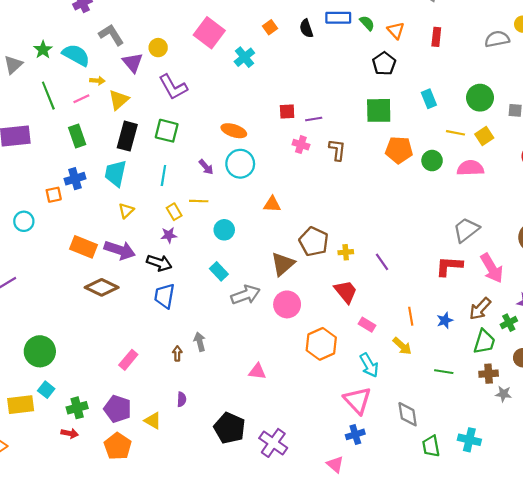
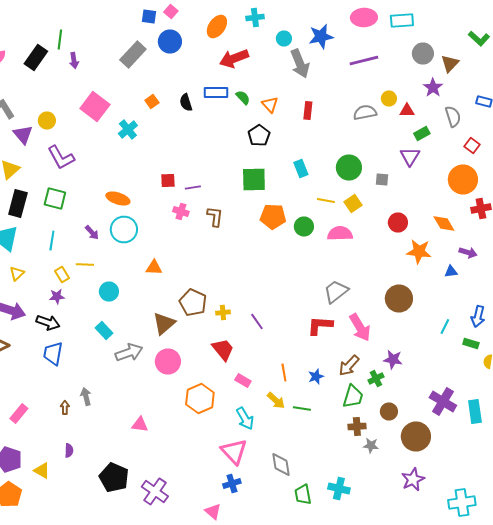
green line: (444, 372) -> (302, 408), moved

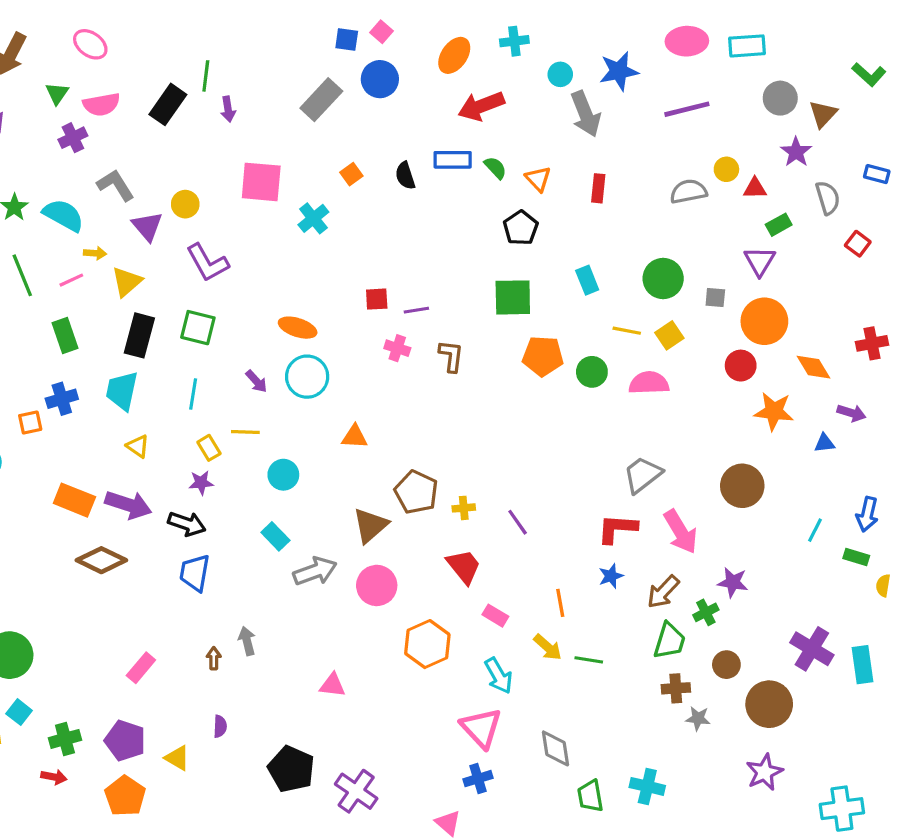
pink square: (95, 106) -> (261, 182), turned -32
orange circle: (463, 180) -> (764, 321), moved
yellow triangle: (17, 274) -> (138, 446), turned -42
blue star: (316, 376) -> (611, 576), moved

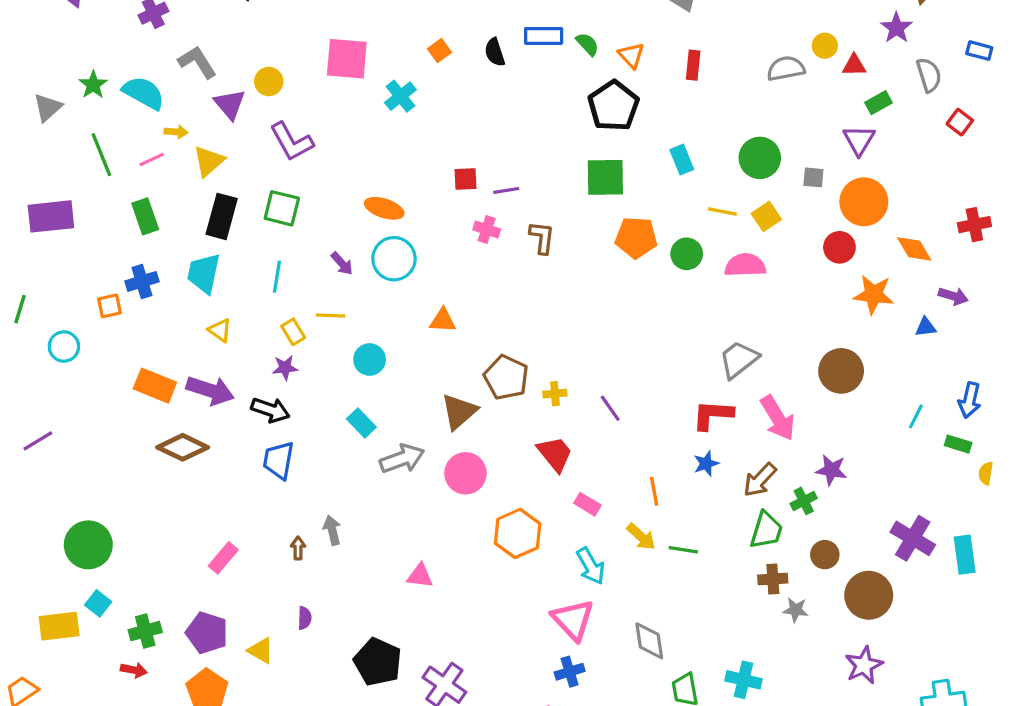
black pentagon: (521, 228) -> (613, 106), size x1.4

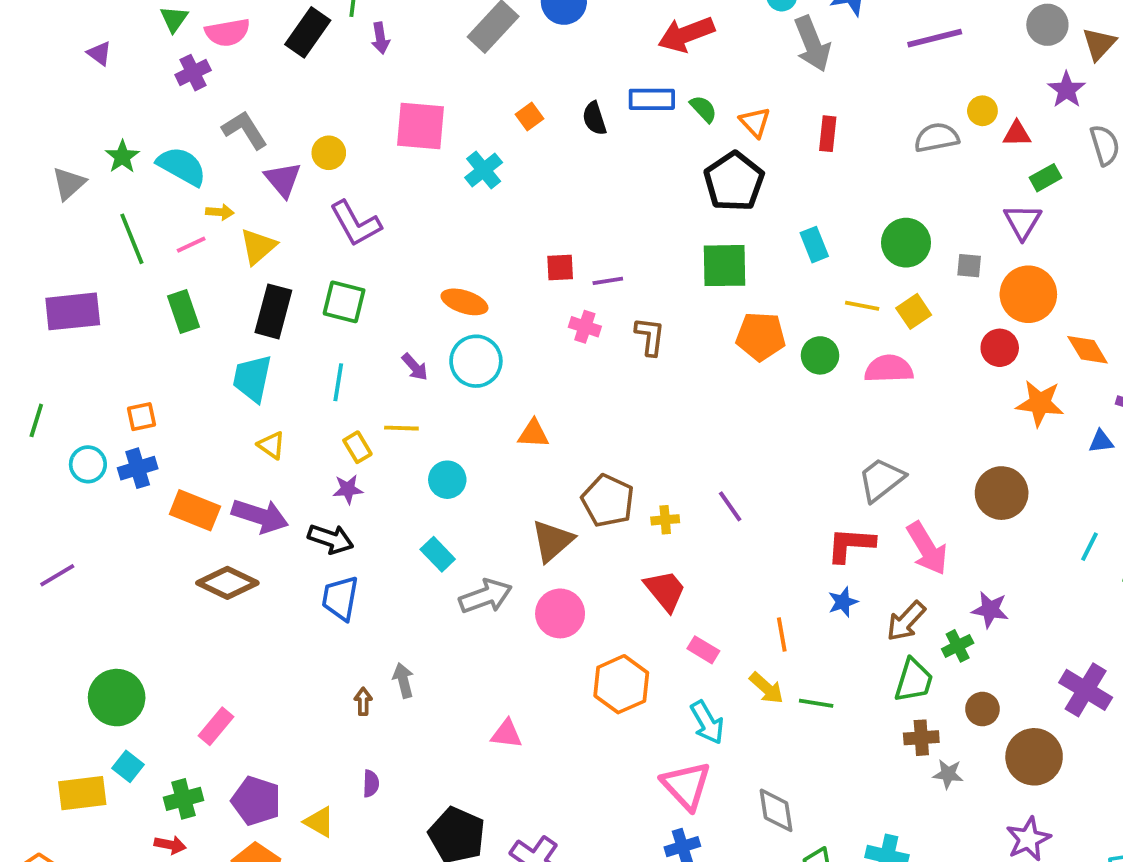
blue cross: (142, 281) -> (138, 468), moved
purple line: (610, 408) -> (730, 506), moved
pink rectangle: (223, 558) -> (216, 726), moved

